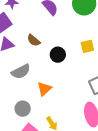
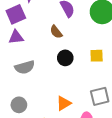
brown semicircle: (34, 40) -> (56, 32), moved
orange triangle: (44, 89) -> (64, 103), moved

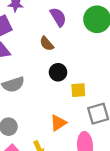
yellow square: (97, 56) -> (78, 90), moved

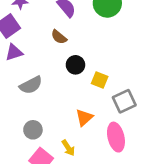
yellow square: (78, 90) -> (100, 80), turned 35

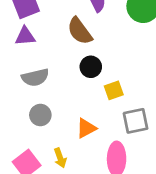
brown semicircle: (59, 37) -> (80, 31), size x1.5
yellow square: (100, 80) -> (114, 90), turned 35
gray circle: (33, 130) -> (40, 115), moved

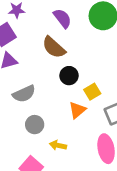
orange triangle: (86, 128) -> (77, 110), moved
yellow arrow: (60, 158) -> (58, 145), moved, turned 133

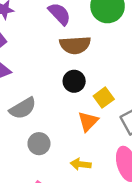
brown semicircle: (54, 47) -> (75, 45), moved, turned -40
yellow arrow: (58, 145) -> (81, 164), moved

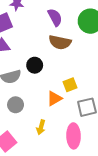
black circle: (74, 81) -> (35, 65), moved
yellow arrow: (81, 164) -> (41, 127), turned -96

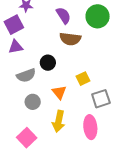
orange triangle: (54, 98) -> (59, 92), moved, turned -35
yellow arrow: (41, 127) -> (59, 121), size x1.5

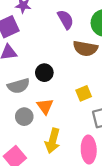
brown semicircle: (70, 39) -> (85, 48), moved
orange triangle: (59, 92) -> (45, 106), moved

